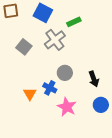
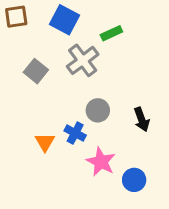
blue circle: (101, 105) -> (134, 180), moved

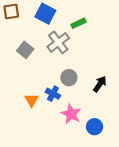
black arrow: (142, 119) -> (100, 84), turned -126

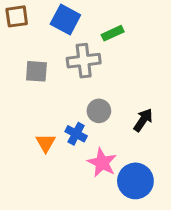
gray cross: (58, 42) -> (84, 61), turned 30
gray square: (25, 50) -> (36, 71), turned -35
blue circle: (95, 127) -> (135, 181), size x1.5

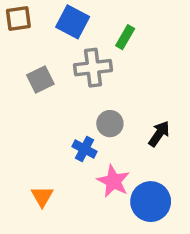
green rectangle: (113, 33) -> (125, 37), turned -35
gray square: (36, 71) -> (40, 79), turned -30
orange triangle: (46, 143) -> (42, 196), moved

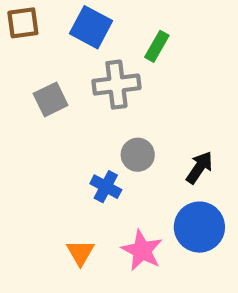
pink star: (113, 181) -> (142, 250), moved
orange triangle: (42, 196) -> (80, 253), moved
blue circle: (151, 202) -> (199, 227), moved

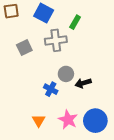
black arrow: (199, 167) -> (83, 83), moved, turned -140
blue circle: (199, 227) -> (95, 121), moved

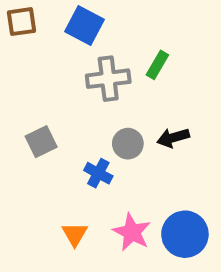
green rectangle: (75, 22) -> (157, 65), moved
gray square: (24, 48) -> (41, 142), moved
black arrow: (83, 83) -> (173, 138), moved

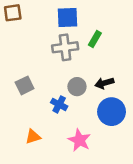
blue square: (85, 25) -> (67, 18), moved, turned -30
orange triangle: (75, 234) -> (33, 137), moved, turned 42
blue circle: (185, 234) -> (112, 112), moved

